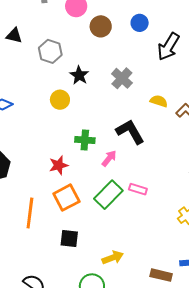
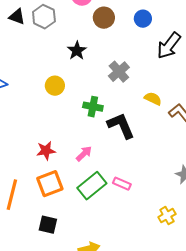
gray hexagon: (50, 51) -> (44, 17), moved
black star: (79, 75) -> (77, 51), moved
green cross: (85, 140) -> (93, 107), moved
pink arrow: (109, 158) -> (84, 154), moved

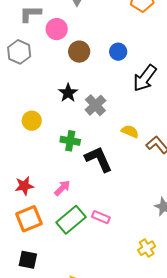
black star: (77, 51) -> (68, 93), moved

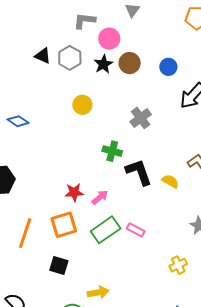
black star: (68, 93) -> (103, 64), moved
yellow circle: (32, 121) -> (82, 105), moved
yellow semicircle: (130, 131) -> (170, 181), moved
red star: (24, 186) -> (74, 192), moved

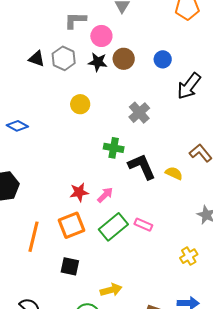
black star: (103, 64) -> (98, 62), turned -30

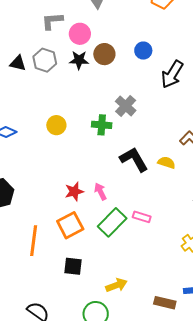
yellow circle: (80, 104) -> (56, 125), moved
green cross: (114, 148) -> (102, 125), moved
pink arrow: (105, 195) -> (100, 191), turned -66

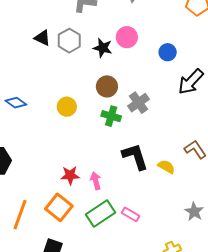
pink circle: (80, 34) -> (127, 37), moved
brown circle: (104, 54) -> (107, 86), moved
orange square: (70, 225) -> (59, 207), turned -36

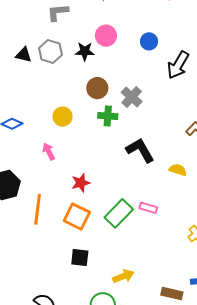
yellow semicircle: (166, 167) -> (178, 170), moved
pink arrow: (96, 181) -> (49, 151), moved
orange line: (20, 215) -> (38, 209), moved

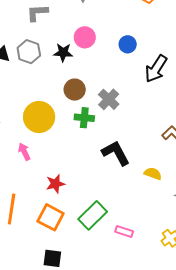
yellow circle: (62, 117) -> (39, 117), size x1.6
pink rectangle: (148, 208) -> (124, 231), moved

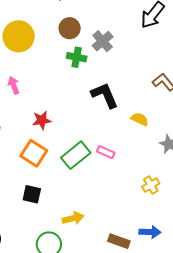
yellow circle: (39, 117) -> (19, 36), moved
pink rectangle: (124, 231) -> (106, 152), moved

